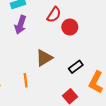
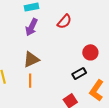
red circle: (70, 27) -> (90, 52), moved
brown triangle: (44, 58) -> (31, 59), moved

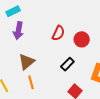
red semicircle: (64, 22) -> (58, 33), moved
black rectangle: (79, 73) -> (67, 64), moved

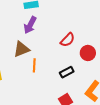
brown triangle: (27, 62) -> (21, 49), moved
orange line: (31, 82) -> (34, 65), moved

